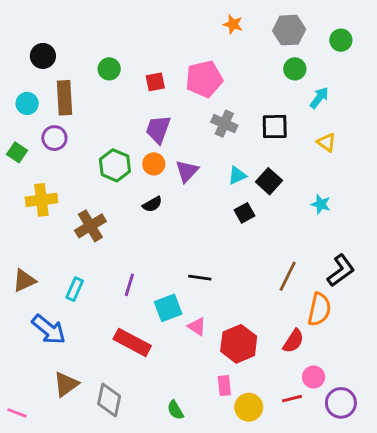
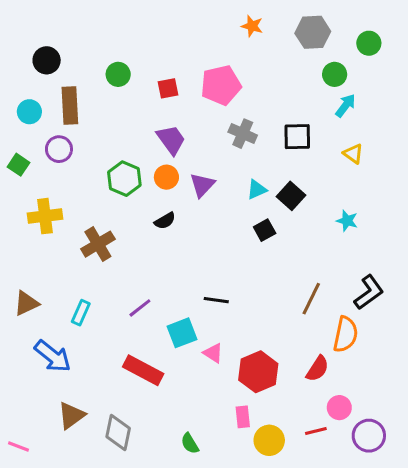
green circle: (295, 69) -> (335, 74), moved
purple trapezoid: (158, 129) -> (171, 140), turned 124
purple line: (129, 285) -> (140, 308), turned 35

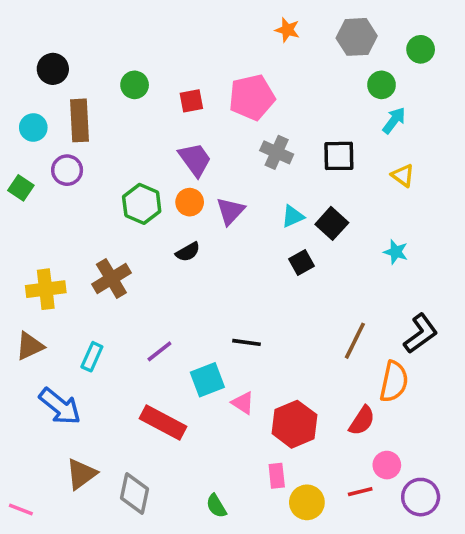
yellow cross: (45, 216) -> (46, 289), moved

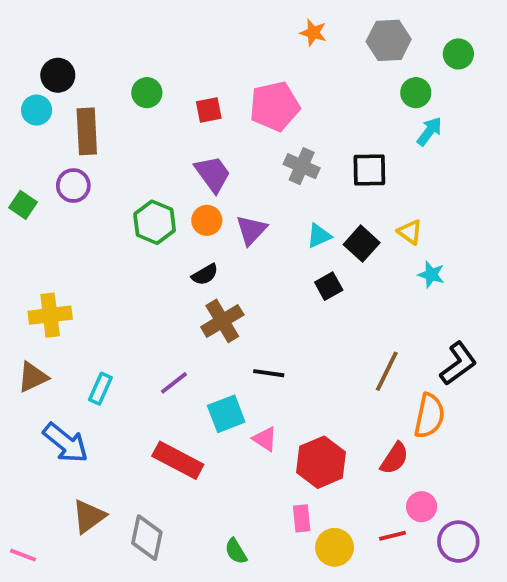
cyan circle: (33, 128) -> (37, 110), moved
yellow triangle: (403, 175) -> (410, 232), moved
brown cross: (111, 279) -> (222, 321), moved

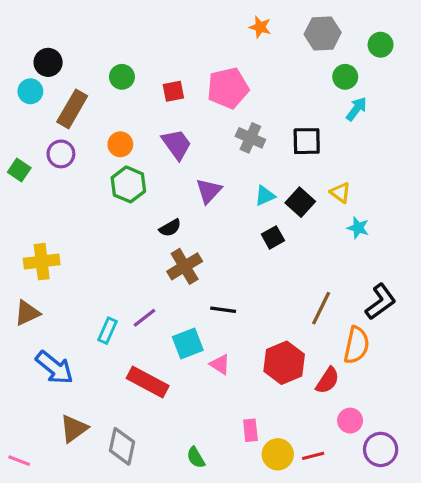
brown rectangle: (87, 131) -> (72, 109), turned 33
orange circle: (207, 220) -> (120, 144), moved
cyan rectangle: (100, 389) -> (107, 331), moved
red hexagon: (321, 462) -> (284, 363), moved
red line: (393, 536) -> (313, 456), moved

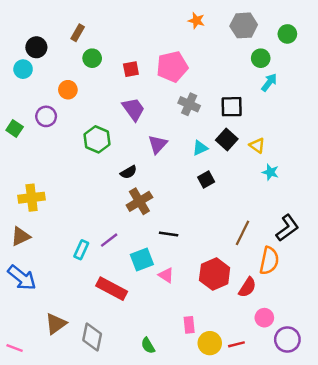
brown rectangle: (72, 109) -> (78, 33), moved, size x0.6
orange circle: (120, 144) -> (68, 90), moved
black square: (300, 202) -> (227, 139), moved
blue arrow: (54, 368) -> (22, 278), moved

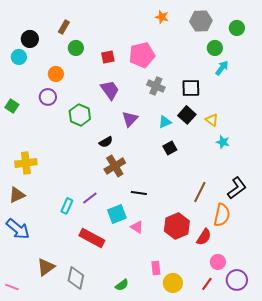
purple circle: (46, 116) -> (48, 97), moved
red line: (236, 344) -> (207, 284), moved, turned -40
green semicircle: (148, 346) -> (122, 285), turned -96

